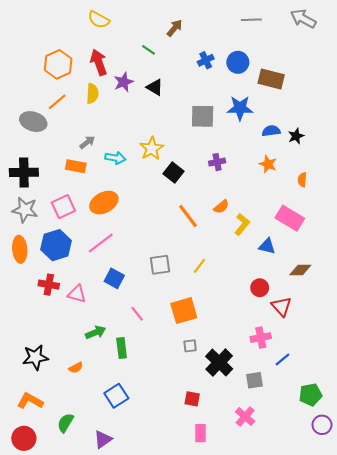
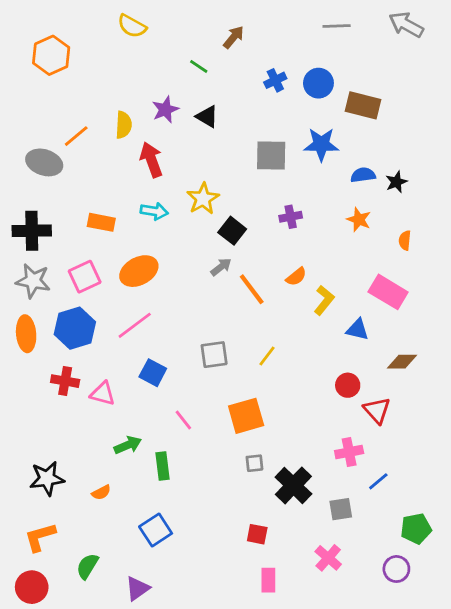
red arrow: (99, 62) -> (151, 160), moved
orange hexagon: (58, 64) -> (51, 55), moved
gray arrow: (87, 142) -> (221, 267), moved
orange L-shape: (30, 401) -> (40, 537), turned -45
purple circle: (322, 425) -> (396, 569), moved

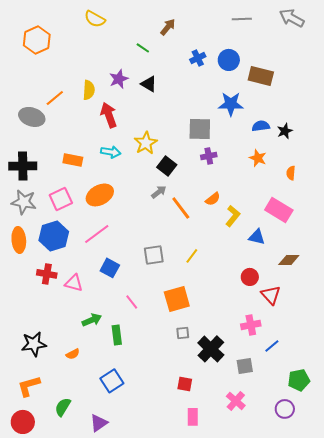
gray square: (271, 156) -> (200, 129), moved

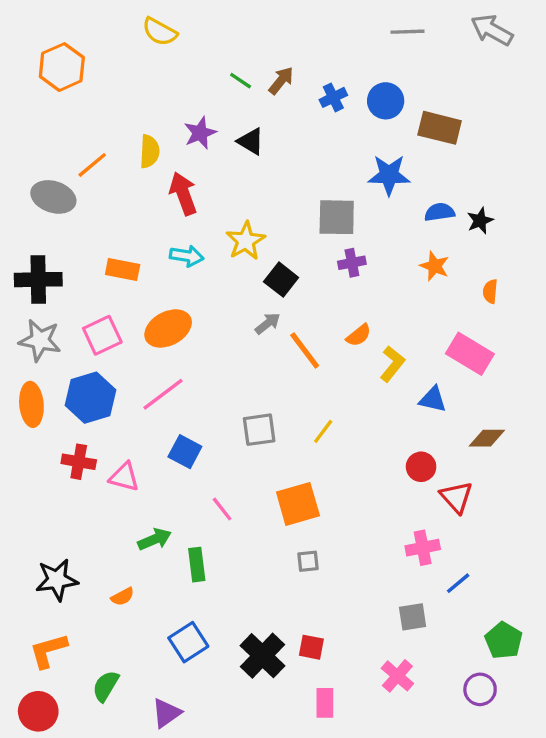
brown arrow: (168, 27) -> (281, 81), moved
black cross: (211, 349) -> (263, 656), moved
green pentagon: (299, 380) -> (504, 640), turned -30

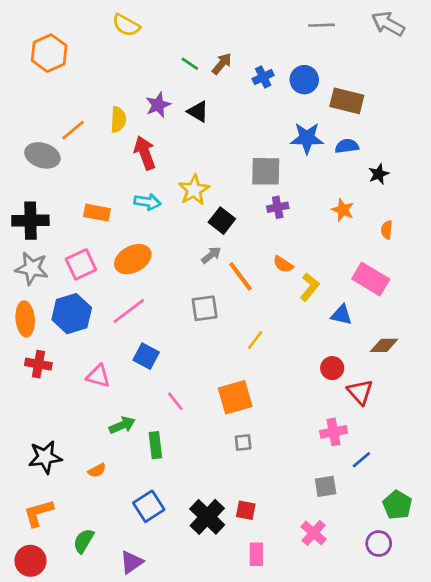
blue semicircle: (440, 212) -> (347, 146), moved
orange semicircle: (359, 335) -> (283, 264), turned 72
gray square: (259, 430) -> (205, 308), moved
red cross: (79, 462) -> (38, 364), moved

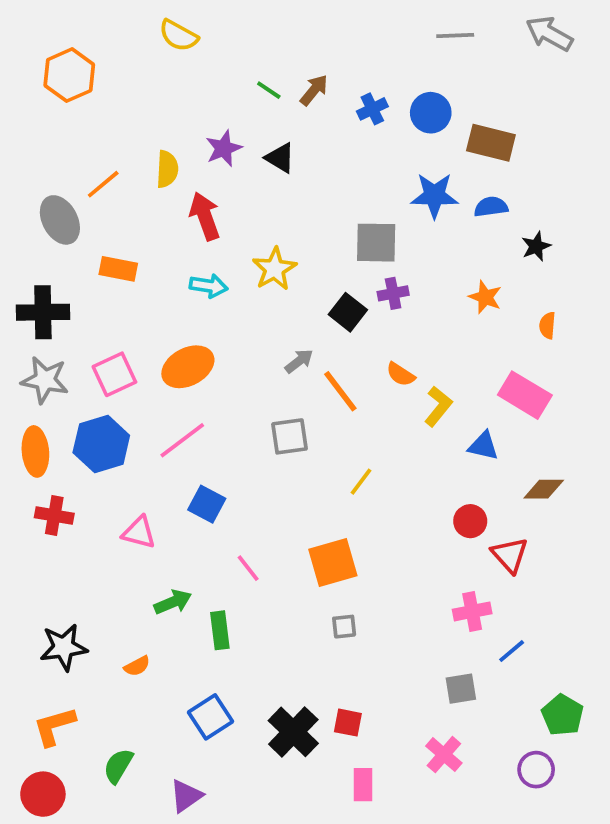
gray ellipse: (42, 155) -> (60, 220), turned 44
orange rectangle: (97, 213) -> (118, 269), moved
black square: (222, 221) -> (348, 312), moved

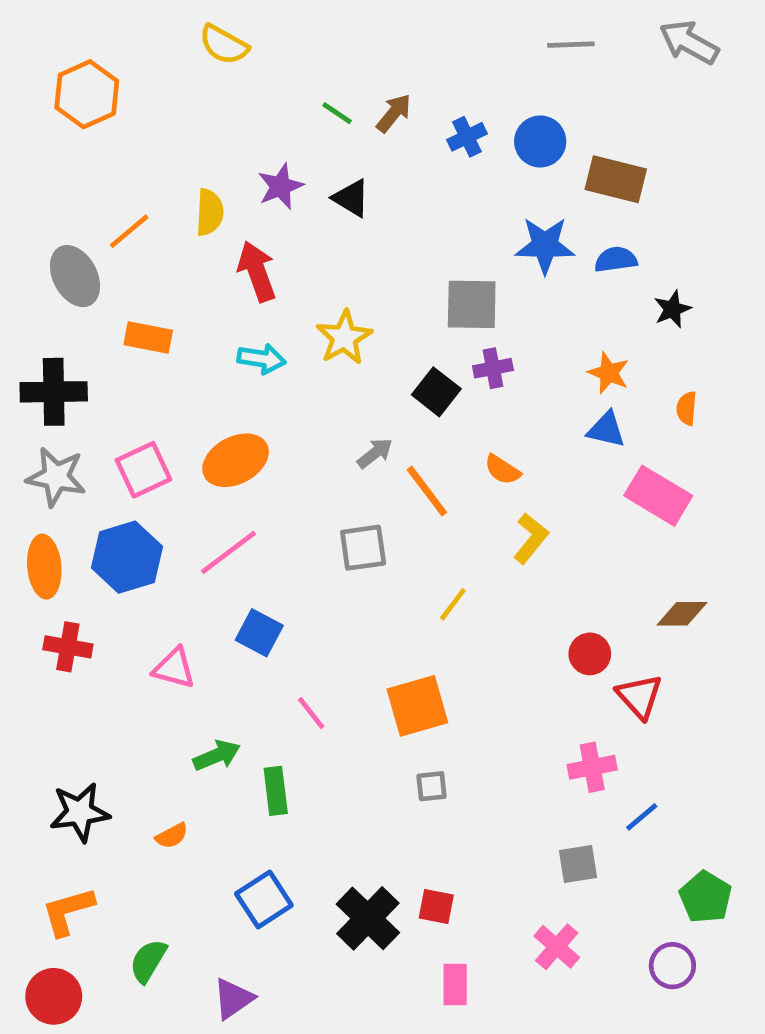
yellow L-shape: (438, 406) -> (531, 538), moved
blue triangle: (483, 446) -> (606, 430), moved

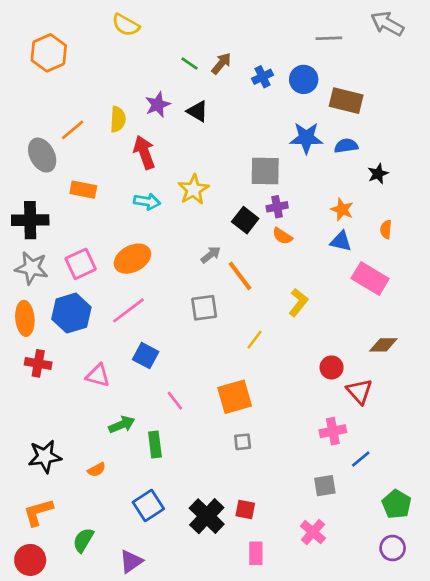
gray line: (571, 45) -> (329, 38), moved
orange semicircle: (502, 470) -> (282, 236), moved
purple circle: (672, 966) -> (393, 548), moved

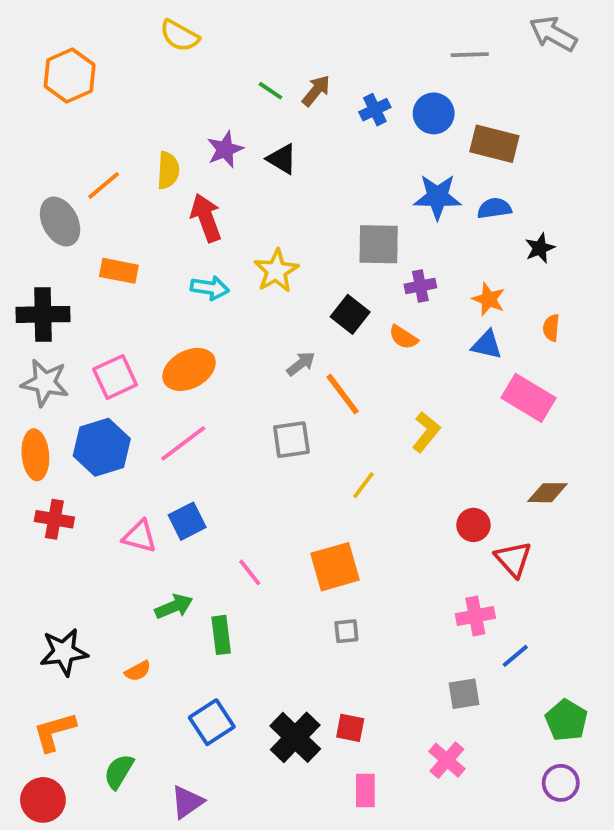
purple cross: (277, 207) -> (420, 286), moved
blue square: (146, 356) -> (187, 521), moved, turned 35

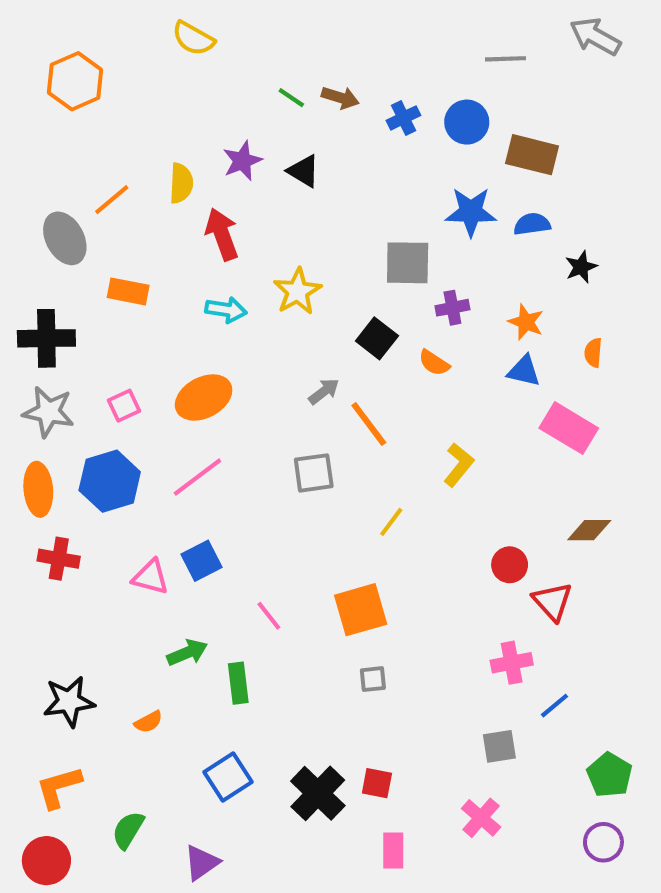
brown arrow: (316, 91) -> (340, 98), turned 68
pink square: (115, 377) -> (124, 406), size x0.7

